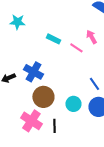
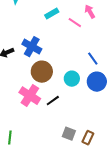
cyan rectangle: (53, 39) -> (52, 14), turned -56
black line: (54, 126) -> (53, 101), turned 56

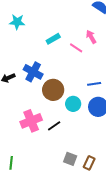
blue line: (93, 59) -> (94, 84), turned -64
brown circle: (42, 72) -> (53, 90), moved
pink cross: (30, 96) -> (31, 121), turned 35

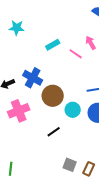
pink cross: (31, 121) -> (19, 111), moved

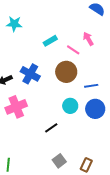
brown circle: (53, 96) -> (66, 72), moved
gray square: (70, 165) -> (59, 161), moved, turned 32

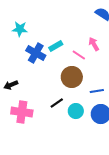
blue cross: (30, 74) -> (36, 53), moved
pink cross: (16, 107) -> (22, 112), turned 30
black line: (51, 128) -> (57, 103), moved

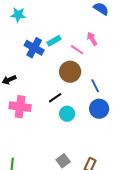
cyan star: (20, 29) -> (18, 15), moved
blue line: (97, 91) -> (95, 86), turned 72
cyan circle: (76, 111) -> (67, 114), moved

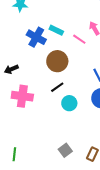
cyan rectangle: (54, 41) -> (56, 30), turned 56
brown circle: (70, 72) -> (57, 61), moved

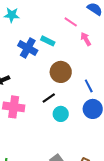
pink line: (79, 39) -> (71, 22), moved
brown circle: (57, 61) -> (61, 72), moved

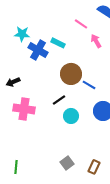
cyan star: (12, 15) -> (22, 34), moved
blue line: (89, 86) -> (89, 85), moved, turned -32

